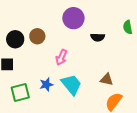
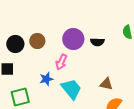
purple circle: (73, 18) -> (73, 39), moved
blue star: (46, 84) -> (46, 79), moved

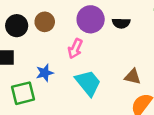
blue star: (46, 79) -> (45, 73), moved

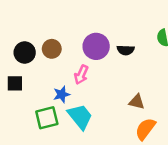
blue star: (45, 73) -> (62, 94), moved
cyan trapezoid: (88, 83) -> (80, 117), moved
green square: (23, 93) -> (47, 118), moved

